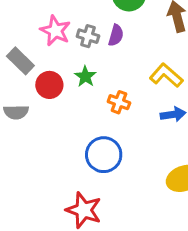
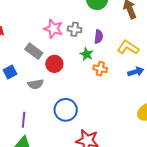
purple semicircle: (116, 35) -> (99, 37), moved
green star: (85, 76) -> (87, 54), moved
blue circle: (104, 155) -> (66, 110), moved

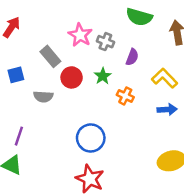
green star: (87, 54) -> (103, 76), moved
blue circle: (66, 110) -> (91, 138), moved

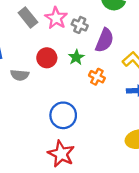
gray rectangle: (50, 56) -> (28, 18), moved
purple semicircle: (132, 57) -> (105, 40), size x1.5

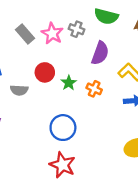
gray cross: (80, 25) -> (76, 29), moved
green star: (76, 57) -> (69, 83), moved

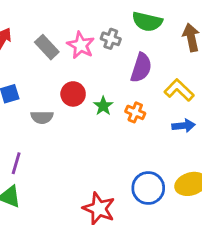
blue circle: (63, 128) -> (148, 188), moved

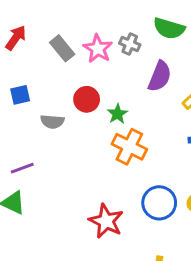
orange cross: (135, 112) -> (129, 147), moved, size x1.6
purple line: (16, 163) -> (22, 168), turned 50

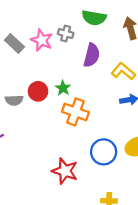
red circle: (87, 99) -> (38, 91), moved

